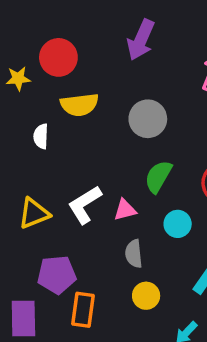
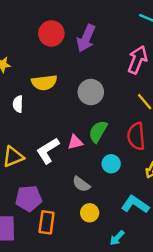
red circle: (58, 57) -> (51, 33), moved
pink triangle: (125, 210) -> (75, 142), moved
gray semicircle: (134, 254) -> (81, 184), turned -48

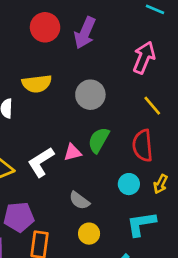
cyan circle: (111, 164) -> (129, 184), moved
cyan L-shape: (135, 204) -> (141, 224), turned -44

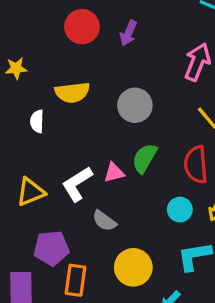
purple arrow: (85, 33) -> (128, 33), size x0.7
gray semicircle: (79, 201) -> (104, 221), moved
yellow circle: (89, 234) -> (133, 267), size x1.5

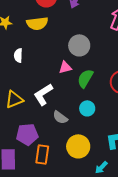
yellow semicircle: (72, 92) -> (37, 23), moved
pink triangle: (114, 173) -> (65, 67), moved
cyan circle: (180, 210) -> (87, 108), moved

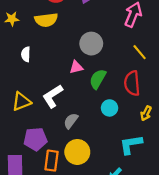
cyan circle: (87, 108) -> (110, 108), moved
gray semicircle: (60, 117) -> (71, 121), turned 91
yellow circle: (78, 146) -> (77, 152), moved

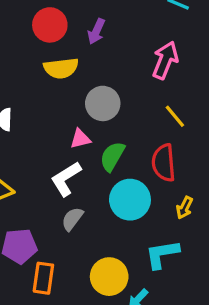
yellow semicircle: (46, 20) -> (61, 68), moved
white L-shape: (53, 96) -> (66, 179), moved
cyan circle: (110, 108) -> (130, 200), size x1.6
yellow circle: (77, 152) -> (109, 277), moved

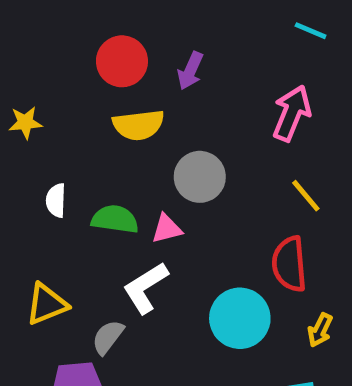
green semicircle: (112, 156) -> (115, 219), moved, turned 68
gray semicircle: (72, 219) -> (108, 337), moved

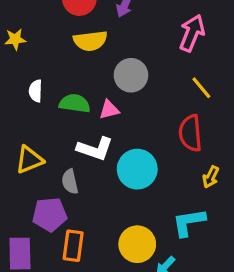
white L-shape: (146, 288) -> (95, 149), turned -129
cyan circle: (240, 318) -> (137, 169), moved
gray semicircle: (108, 337) -> (70, 182), turned -50

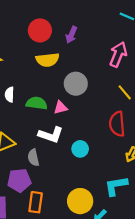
cyan circle: (137, 169) -> (80, 149), size x0.6

